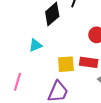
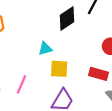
yellow square: (66, 64) -> (59, 69), moved

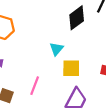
cyan triangle: (45, 49) -> (56, 49), turned -32

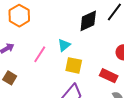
pink line: (35, 86) -> (40, 54), moved

